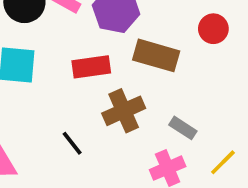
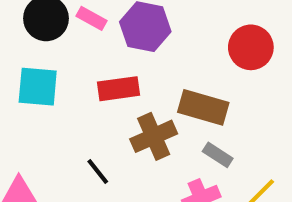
red circle: (213, 29) -> (251, 47), size x1.4
brown rectangle: (156, 55) -> (203, 107), moved

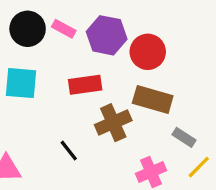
red circle: (251, 47) -> (148, 52), moved
gray rectangle: (218, 155) -> (184, 137), moved

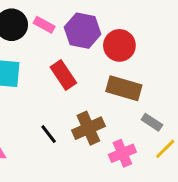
red rectangle: (85, 85) -> (63, 75), turned 64
brown cross: (113, 123) -> (88, 128), moved

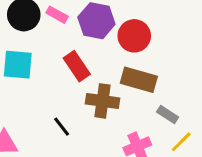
brown cross: (88, 128) -> (102, 101), moved, turned 32

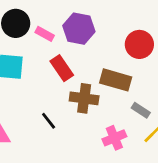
pink rectangle: (57, 15) -> (45, 34), moved
red circle: (134, 36) -> (139, 44), moved

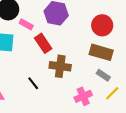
pink rectangle: (45, 34) -> (26, 24), moved
brown rectangle: (116, 80) -> (101, 52), moved

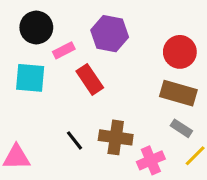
pink rectangle: (26, 24) -> (64, 50), turned -56
brown cross: (60, 66) -> (116, 137), moved

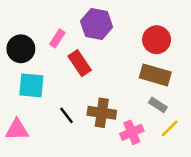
black circle: (36, 27) -> (21, 49), moved
pink rectangle: (64, 50) -> (57, 38), turned -30
cyan square: (30, 78) -> (31, 85), moved

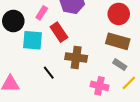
cyan square: (31, 85) -> (33, 40), moved
brown cross: (102, 113) -> (76, 57), moved
pink cross: (132, 132) -> (99, 86), turned 36

